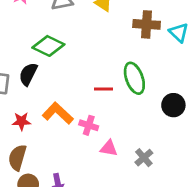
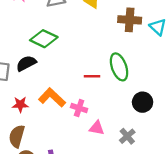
black semicircle: (28, 74) -> (26, 63), turned 36
black circle: (173, 105) -> (143, 102), moved

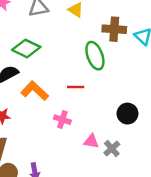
green ellipse: (119, 67) -> (95, 56), moved
orange L-shape: (52, 97) -> (35, 91), moved
pink triangle: (97, 128) -> (91, 141), moved

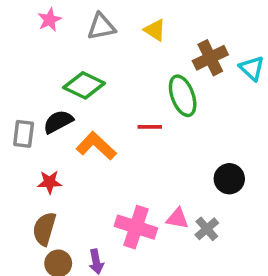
brown cross: (114, 29) -> (210, 58), turned -30
red line: (76, 87) -> (150, 127), moved
pink cross: (62, 120) -> (136, 227), moved, size x1.6

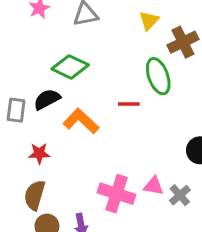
yellow triangle: (155, 30) -> (149, 21), moved, turned 40

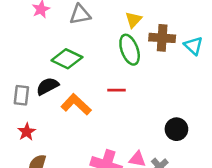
brown cross: (183, 42) -> (162, 38), turned 30
green ellipse: (158, 76) -> (130, 50), moved
red star: (39, 153) -> (27, 132), moved, turned -30

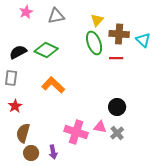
black semicircle: (47, 86) -> (18, 52), moved
red line: (117, 90) -> (116, 58), moved
black circle: (176, 129) -> (117, 107), moved

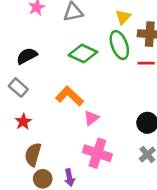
green diamond: (46, 50) -> (83, 53), moved
gray rectangle: (11, 78) -> (18, 88), turned -56
pink triangle: (100, 127) -> (91, 118), moved, turned -48

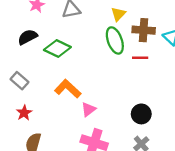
green diamond: (83, 53) -> (57, 48), moved
black semicircle: (27, 56) -> (28, 37), moved

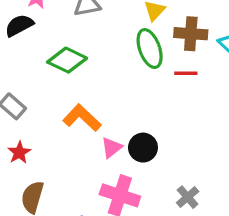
black semicircle: (28, 37) -> (19, 25), moved
black circle: (141, 114) -> (143, 148), moved

